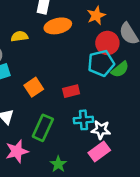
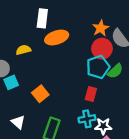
orange star: (96, 15) -> (101, 28), moved
red rectangle: (71, 91) -> (91, 94), moved, turned -56

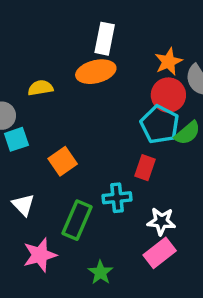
white rectangle: (42, 18) -> (105, 39), moved
cyan pentagon: (98, 67) -> (160, 124), turned -30
cyan cross: (87, 119) -> (117, 198), moved

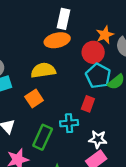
yellow semicircle: (40, 88) -> (43, 70), moved, size x1.5
red circle: (168, 95) -> (93, 52), moved

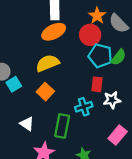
white star: (98, 139) -> (112, 100), moved

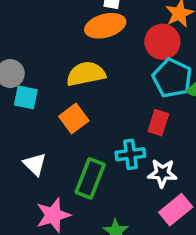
cyan square: (14, 84) -> (26, 97), turned 32
white star: (112, 100) -> (162, 173), moved

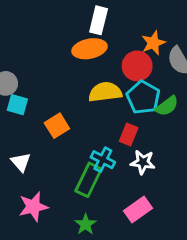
yellow semicircle: (86, 74) -> (105, 92), moved
cyan cross: (130, 154) -> (103, 160), turned 30
white star: (162, 173) -> (143, 162), moved
green rectangle: (90, 178) -> (89, 180), moved

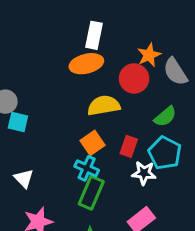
cyan pentagon: (143, 97) -> (165, 153), moved
orange square: (57, 126) -> (93, 143), moved
cyan cross: (103, 160) -> (87, 168), moved

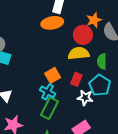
yellow semicircle: (104, 106) -> (79, 53), moved
green semicircle: (165, 117) -> (102, 61), turned 126

